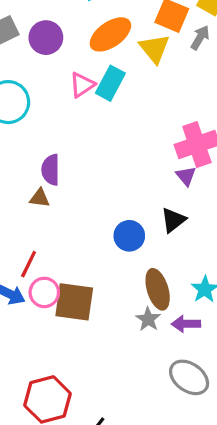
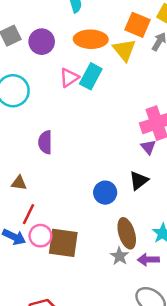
orange ellipse: (110, 34) -> (91, 39), turned 36
brown triangle: (40, 198) -> (19, 183), moved

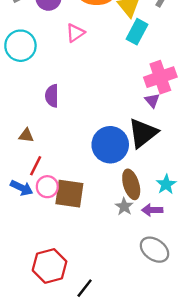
cyan rectangle: (91, 76) -> (137, 32), moved
black triangle: (139, 181) -> (143, 133), size x1.6
blue circle: (105, 193) -> (110, 145), size x1.6

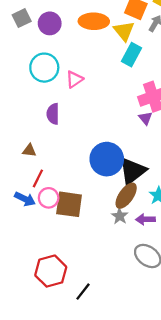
pink triangle: (75, 33) -> (74, 79), moved
cyan circle: (20, 46) -> (44, 68), moved
black triangle: (143, 133) -> (133, 171), moved
brown ellipse: (131, 184) -> (126, 196), turned 52

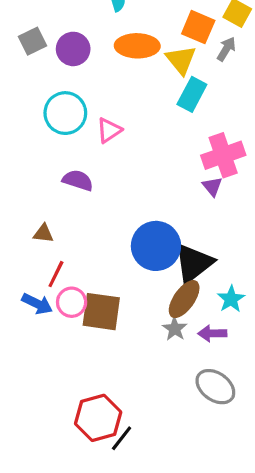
purple semicircle: (53, 114) -> (78, 180), turned 108
red hexagon: (51, 271) -> (98, 418), moved

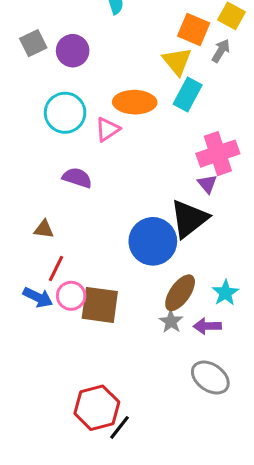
orange ellipse: (137, 46) -> (135, 102), moved
black triangle: (194, 263) -> (189, 219), moved

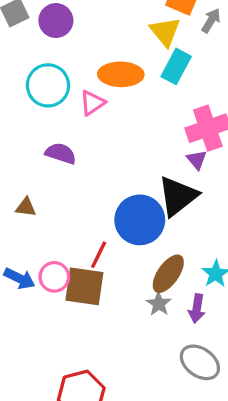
red line: (56, 269) -> (99, 255), moved
purple arrow: (207, 326) -> (197, 309), turned -80

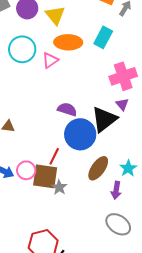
yellow triangle: (165, 32) -> (55, 15), moved
purple semicircle: (61, 153) -> (67, 109), moved
purple triangle: (197, 160) -> (122, 104), moved
gray star: (159, 304) -> (59, 187), moved

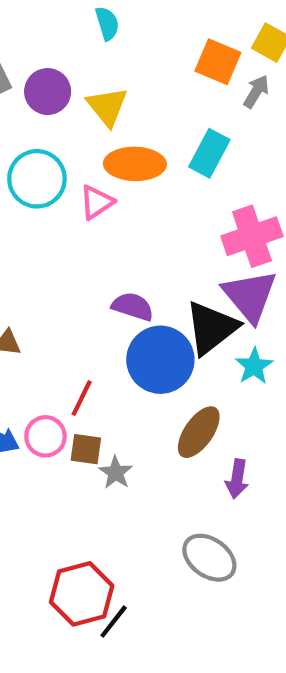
purple triangle: (122, 104) -> (250, 296), size x2.0
red line: (54, 156) -> (82, 398), moved
cyan star: (128, 168) -> (254, 366), moved
brown square: (45, 176) -> (86, 449), size x0.6
gray ellipse: (118, 224) -> (209, 558), moved

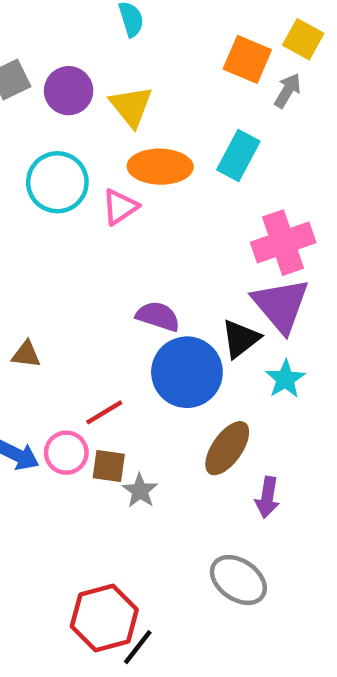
black triangle: (211, 328) -> (241, 339), size x0.7
red line: (82, 398) -> (104, 412), turned 33

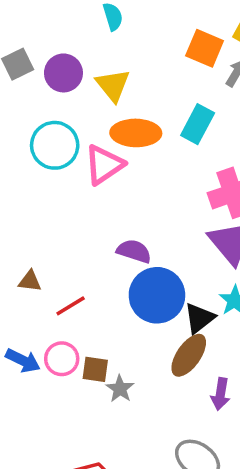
pink triangle: (120, 207) -> (104, 165), size x1.4
black triangle: (241, 339) -> (199, 318), moved
red line: (104, 412) -> (71, 306), moved

